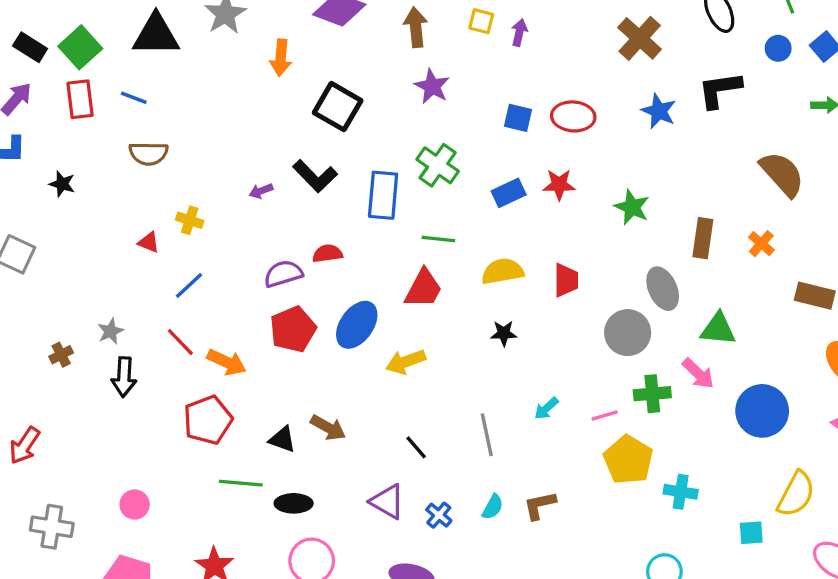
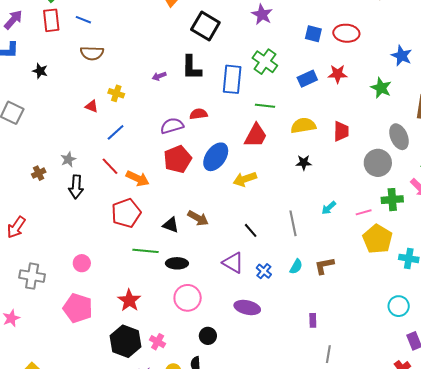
blue star: (659, 111) -> (402, 56), moved
black L-shape: (315, 176) -> (192, 68), turned 44

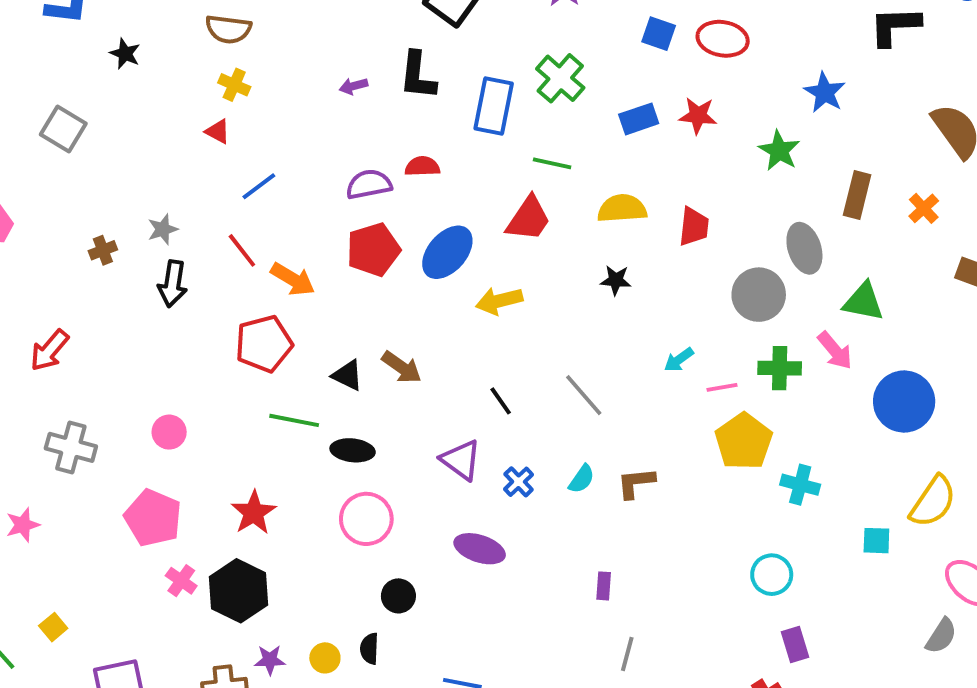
yellow cross: (116, 93) -> (234, 85), moved
cyan arrow: (329, 208) -> (679, 360), moved
gray line: (293, 223) -> (584, 395), turned -35
pink cross: (158, 342) -> (181, 581), moved

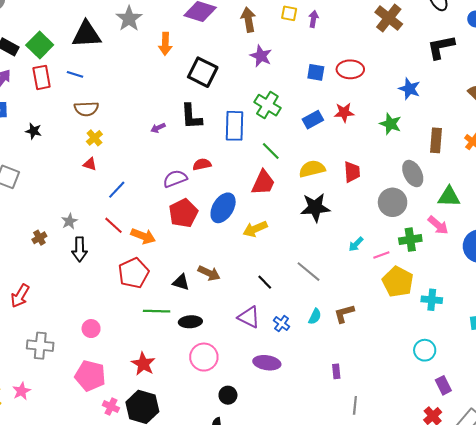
yellow cross: (234, 85) -> (94, 138), turned 35
green line: (552, 163) -> (271, 151), turned 42
black star: (616, 280) -> (315, 207), size x1.8

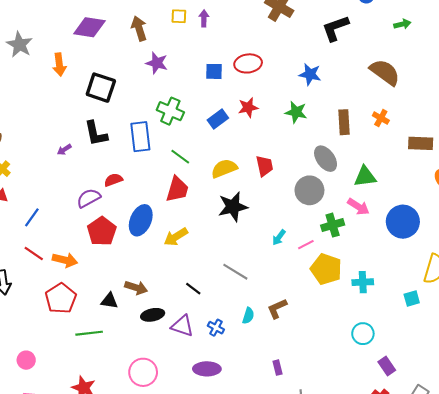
black ellipse: (190, 322) -> (153, 315), moved

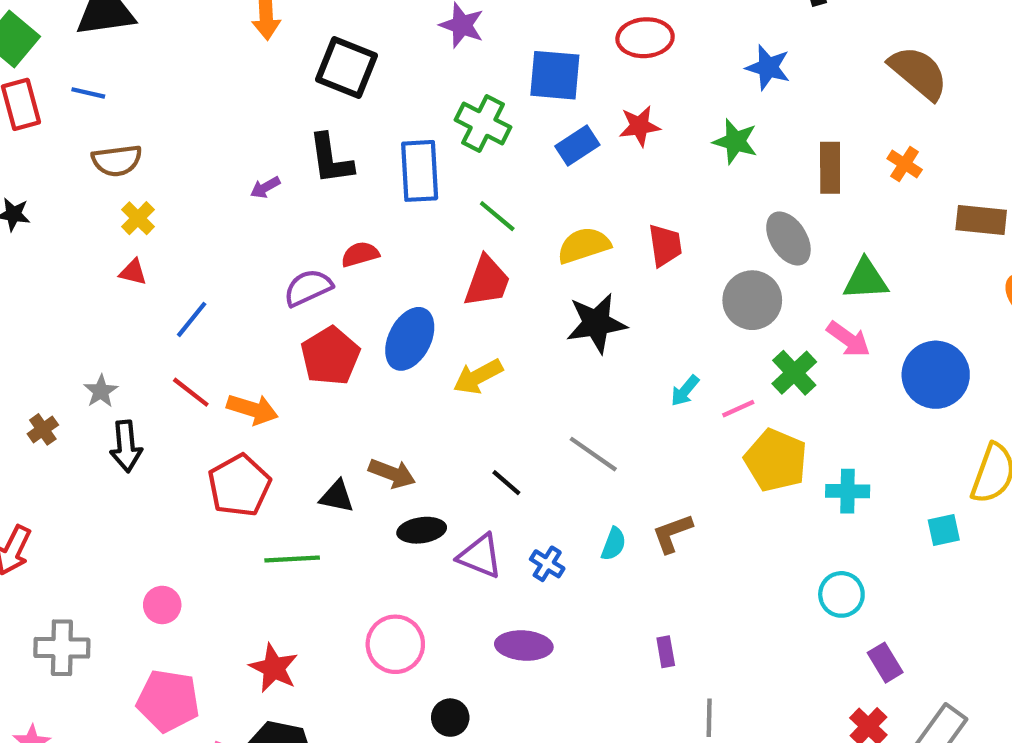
blue square: (214, 71) -> (555, 75), moved, size x1.5
green cross: (333, 225) -> (794, 373), turned -30

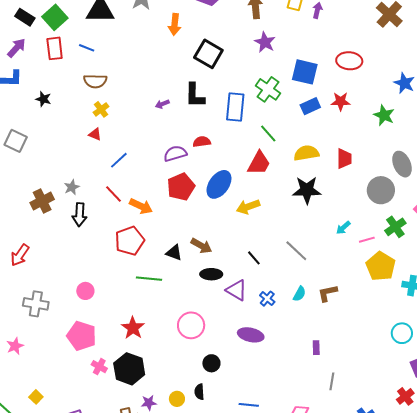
brown cross: (43, 429) -> (42, 201), size x1.6

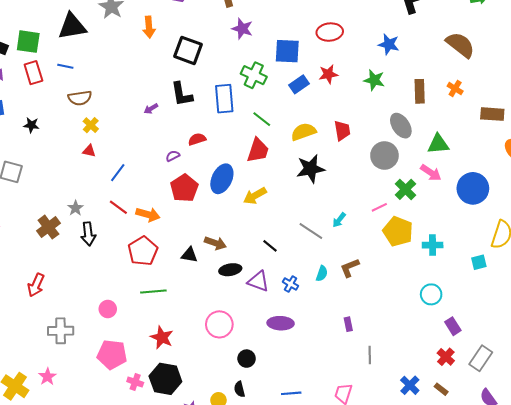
green square: (55, 17) -> (28, 42), turned -30
purple semicircle: (175, 154) -> (173, 156), size x0.6
cyan arrow: (343, 228) -> (339, 220), moved
green line: (149, 279) -> (153, 291), moved

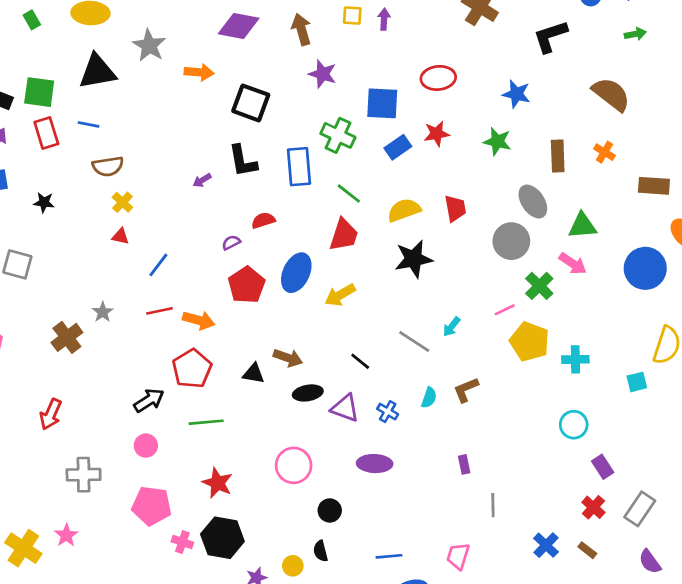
orange arrow: (149, 27) -> (199, 72), turned -80
blue circle: (473, 188) -> (645, 268), moved
red line: (118, 207) -> (159, 311), turned -48
black arrow: (88, 234) -> (149, 400), moved, turned -115

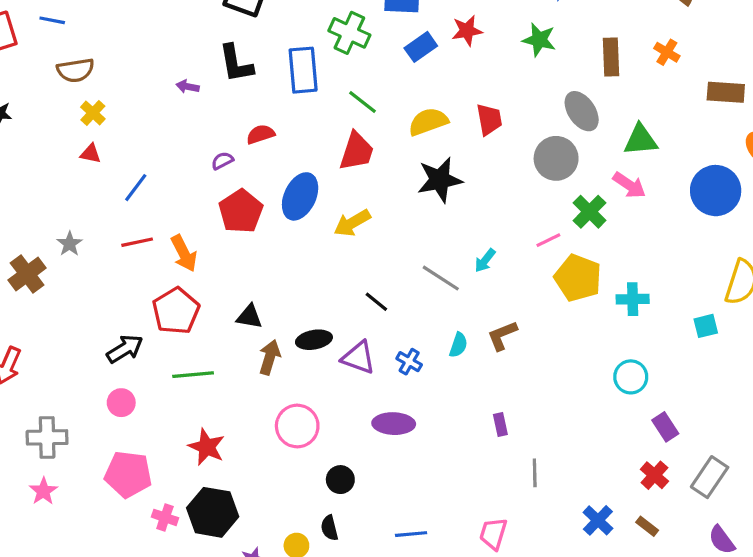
purple arrow: (202, 180) -> (188, 87), turned 42
orange arrow: (199, 320) -> (184, 253), turned 48
brown arrow: (288, 358) -> (270, 357), moved, turned -92
pink star: (66, 535) -> (43, 491), moved

